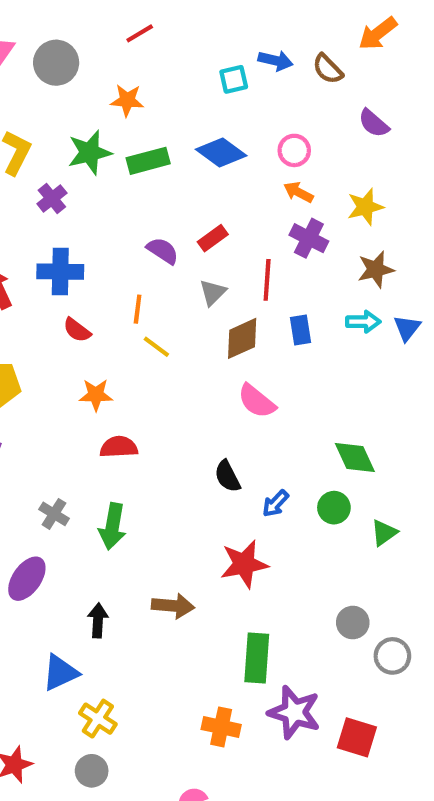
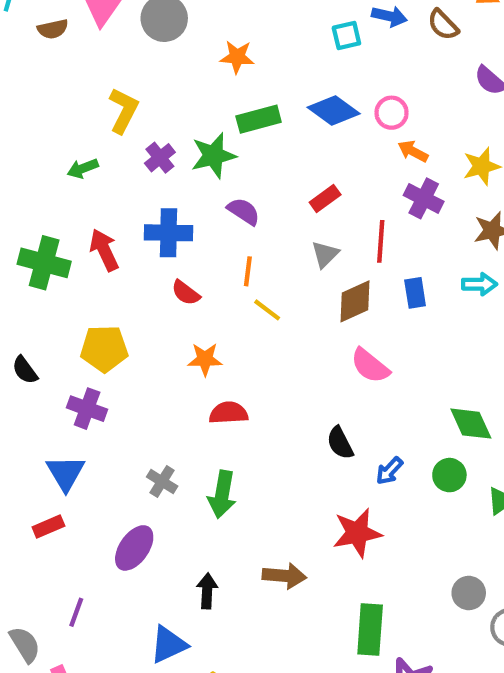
pink circle: (294, 150) -> (392, 113), moved
green star: (90, 152) -> (214, 156), moved
purple semicircle: (163, 251) -> (244, 211), moved

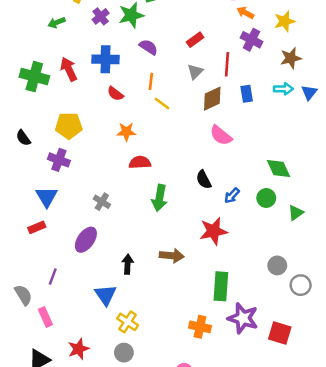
green arrow: (222, 494) -> (159, 198), moved
blue triangle: (169, 644) -> (106, 295), turned -40

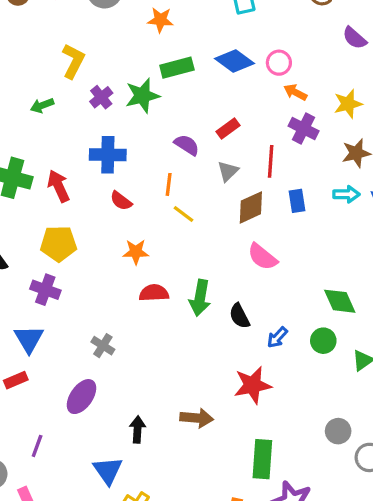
purple semicircle: (148, 47) -> (187, 145), moved
red arrow: (69, 69) -> (58, 186), moved
green arrow: (159, 198) -> (200, 298), moved

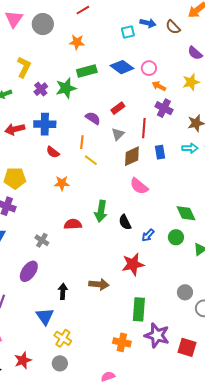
yellow star: (348, 104) -> (191, 82), moved
red arrow: (58, 186) -> (15, 129), moved, turned -78
red semicircle: (154, 293) -> (73, 224), moved

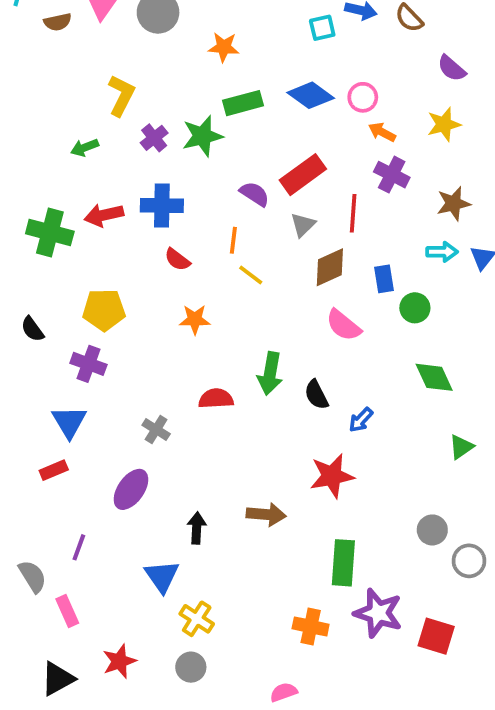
red rectangle: (118, 108) -> (303, 175), size x1.6
blue rectangle: (160, 152) -> (384, 279), moved
green circle: (176, 237) -> (415, 308), moved

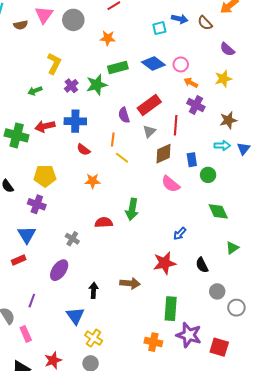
purple semicircle: (255, 194) -> (124, 115), turned -140
black semicircle: (316, 395) -> (202, 265), moved

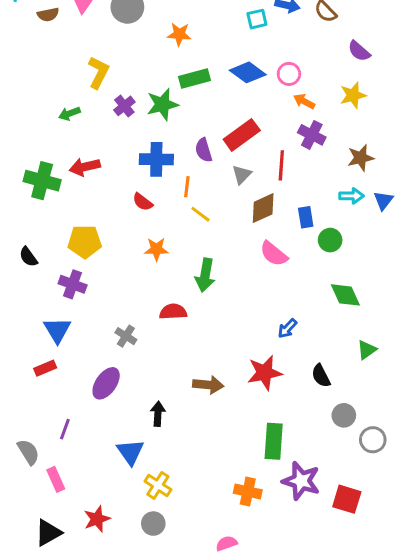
blue cross: (75, 121) -> (156, 159), moved
green arrow: (132, 209) -> (205, 275), moved
brown arrow: (130, 283) -> (208, 385), moved

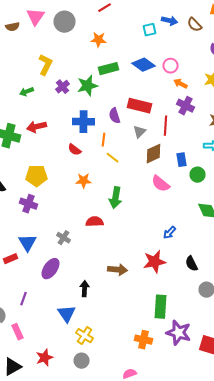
red rectangle: (242, 135) -> (140, 106), turned 50
blue triangle: (57, 330) -> (28, 243), moved

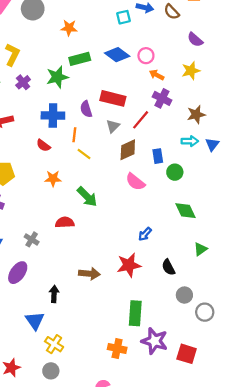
purple cross: (62, 87) -> (23, 82), moved
red line: (166, 126) -> (141, 120), turned 36
green arrow: (116, 198) -> (87, 197), turned -55

